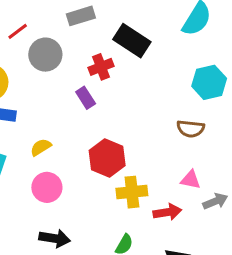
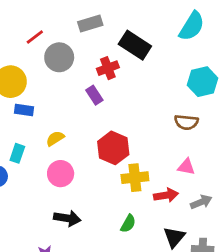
gray arrow: (215, 201) -> (201, 202), moved

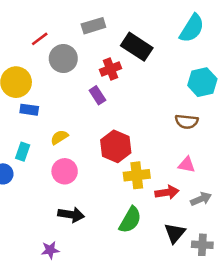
green semicircle: (128, 224) -> (130, 220), size x1.5

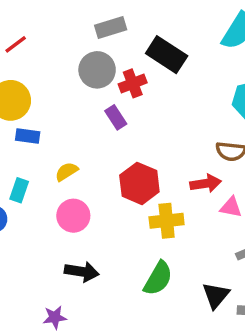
red line: (40, 39) -> (16, 44), moved
gray circle: (63, 59) -> (97, 70), moved
red arrow: (167, 192) -> (206, 183), moved

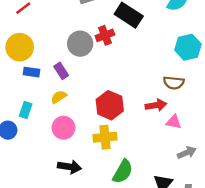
gray circle: (97, 70) -> (80, 44), moved
purple rectangle: (116, 117) -> (61, 71), moved
yellow cross: (167, 221) -> (105, 137), moved

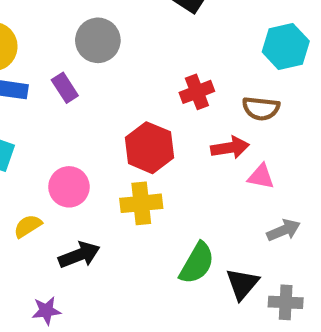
red cross: (105, 35) -> (197, 92), moved
yellow semicircle: (59, 97) -> (28, 226), moved
black arrow: (69, 167) -> (79, 255), turned -30
green semicircle: (123, 172) -> (197, 263), moved

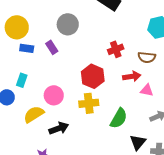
yellow semicircle: (28, 226) -> (34, 114), size x1.5
green semicircle: (197, 263) -> (119, 118), moved

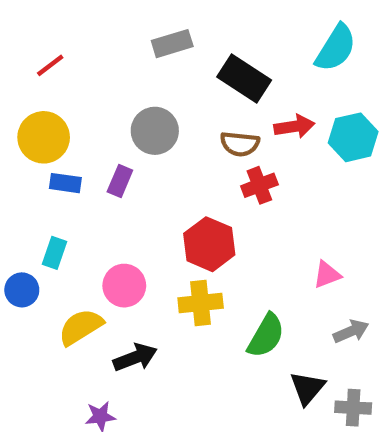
purple rectangle: (52, 47) -> (120, 181), turned 56
brown semicircle: (147, 57) -> (240, 144), moved
red arrow: (132, 76) -> (294, 126), moved
pink triangle: (147, 90) -> (327, 275), turned -32

